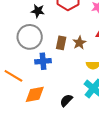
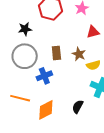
brown star: (79, 43) -> (79, 54), moved

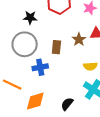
brown star: (79, 54) -> (79, 39), moved

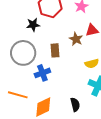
black star: (30, 18) -> (33, 25), moved
black semicircle: (67, 104) -> (75, 105), turned 136

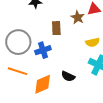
gray circle: (23, 53) -> (18, 42), moved
black semicircle: (75, 105) -> (68, 76), moved, turned 128

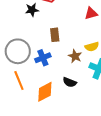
brown star: (78, 17) -> (75, 56), moved
orange line: (18, 71) -> (19, 80), turned 54

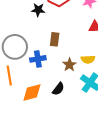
black semicircle: (70, 82) -> (58, 89), turned -88

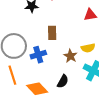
orange diamond: (32, 93) -> (37, 89), turned 70

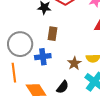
brown rectangle: (52, 33) -> (52, 34), moved

